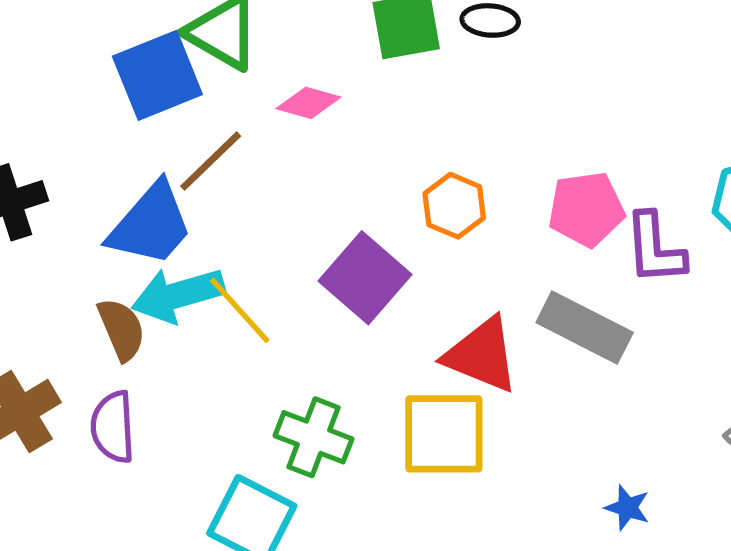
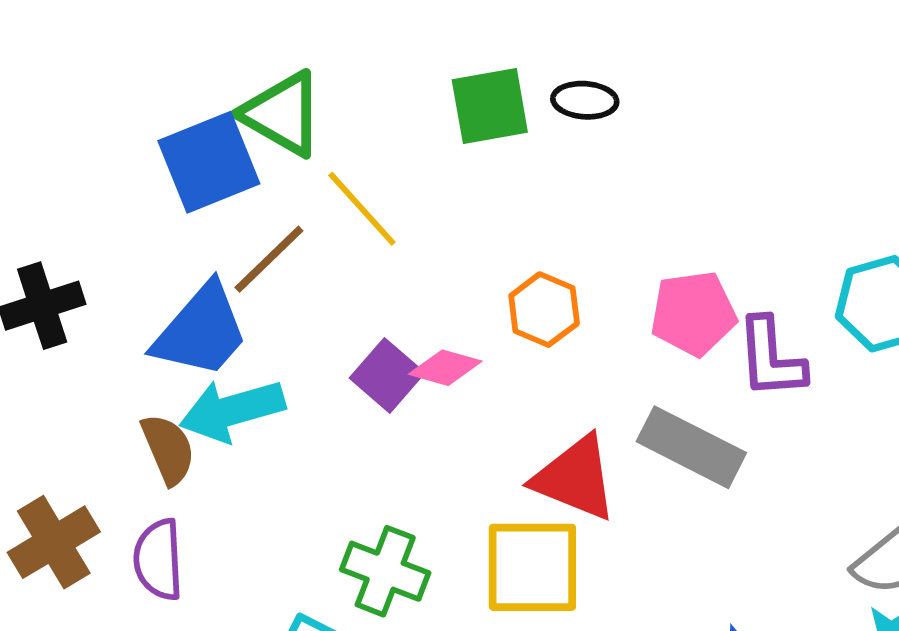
pink diamond: (308, 103) -> (445, 368), moved
purple square: (365, 278) -> (387, 375), moved, size x0.7
yellow line: (240, 310) -> (362, 209), moved

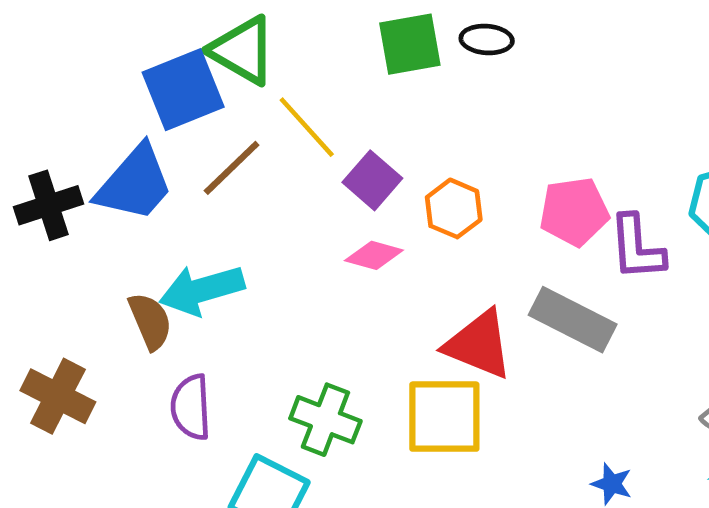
blue trapezoid: (201, 331) -> (135, 183), moved
purple square: (387, 375) -> (372, 180), moved
brown cross: (54, 542) -> (58, 396), turned -32
purple semicircle: (158, 560) -> (191, 407), moved

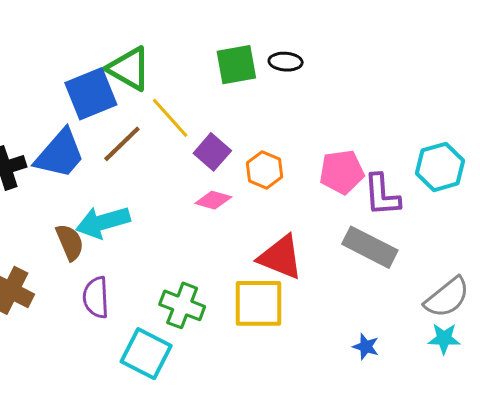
gray rectangle: (573, 320) -> (370, 247), moved

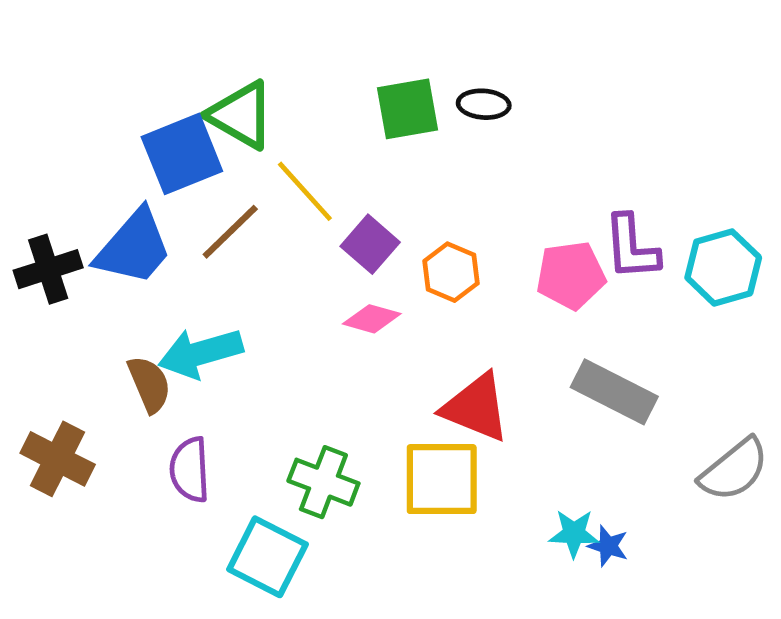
purple L-shape: (382, 195) -> (631, 247), moved
cyan star: (444, 339) -> (574, 533), moved

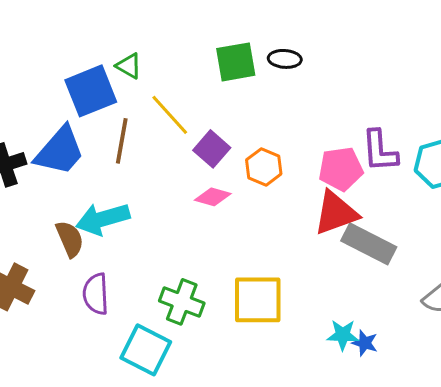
green triangle: (241, 115) -> (129, 66), size x0.6
brown line: (230, 232) -> (122, 141), turned -36
red triangle: (476, 407) -> (336, 213), moved, turned -42

